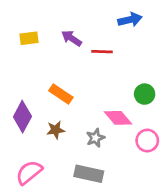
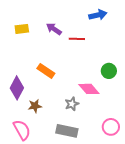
brown star: (56, 130) -> (35, 106), moved
pink circle: (147, 141) -> (111, 127), moved
pink semicircle: (29, 172) -> (22, 130), turned 100

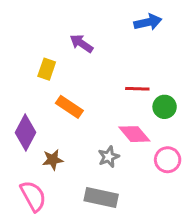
yellow rectangle: (22, 29) -> (47, 69), moved, turned -64
red line: (77, 39) -> (137, 89), moved
pink circle: (111, 127) -> (168, 160), moved

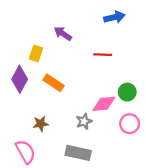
red line: (137, 89) -> (103, 55), moved
green circle: (165, 107) -> (127, 92), moved
purple diamond: (26, 133) -> (20, 79), moved
pink diamond: (134, 134) -> (104, 104), turned -55

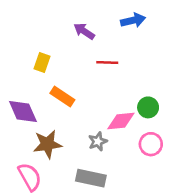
purple arrow: (63, 34) -> (84, 31), moved
red line: (103, 55) -> (107, 62), moved
purple diamond: (20, 79) -> (23, 111), moved, turned -52
brown star: (41, 124) -> (47, 144), size x1.5

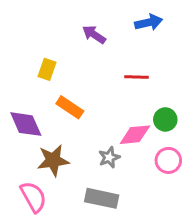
red line: (107, 62) -> (136, 77), moved

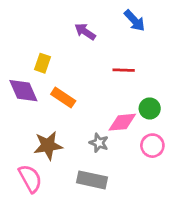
blue arrow: (149, 22) -> (135, 21), turned 60
purple diamond: (26, 124) -> (23, 91), moved
gray star: (109, 157) -> (99, 143), turned -30

